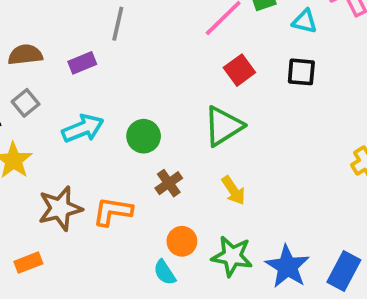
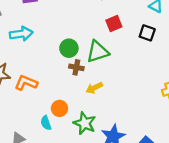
green circle: (144, 136) -> (69, 48), moved
brown cross: (169, 183) -> (76, 67), moved, turned 32
yellow arrow: (233, 190) -> (94, 88), turned 84

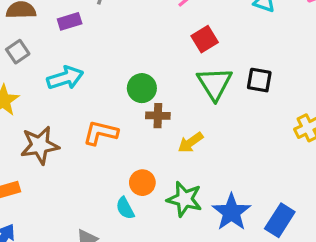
black square: (147, 33) -> (259, 80), moved
green triangle: (98, 52) -> (215, 84), moved, turned -35
orange L-shape: (26, 83) -> (101, 133), moved

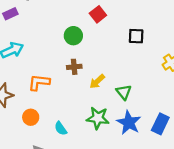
green triangle: (215, 84) -> (124, 92), moved, size x0.7
green circle: (142, 88) -> (73, 36), moved
orange circle: (142, 183) -> (31, 117), moved

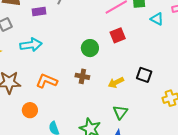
black square: (136, 36) -> (144, 75), moved
yellow arrow: (97, 81) -> (116, 82), moved

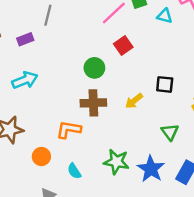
brown cross: (82, 76) -> (93, 103), size x1.5
orange L-shape: (47, 81) -> (69, 130), moved
green triangle: (120, 112) -> (170, 132), moved

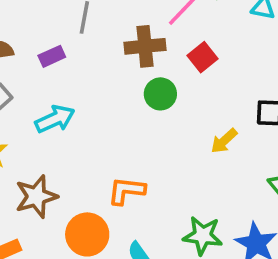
brown cross: (93, 103) -> (145, 46), moved
orange circle: (41, 157) -> (87, 234), size x1.5

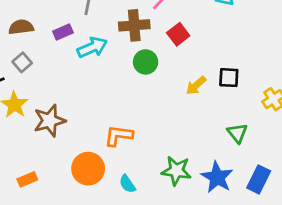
cyan arrow: (55, 119) -> (92, 47), moved
yellow arrow: (224, 141) -> (196, 85), moved
brown star: (36, 196) -> (50, 121), moved

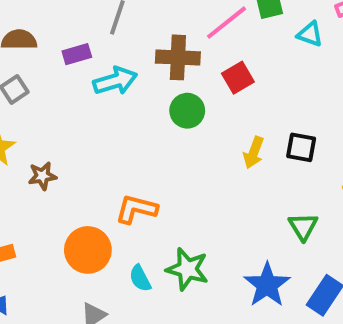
yellow arrow: (196, 85) -> (254, 153), turned -35
brown star: (50, 121) -> (42, 176), size x0.6
green star: (176, 171) -> (187, 269), moved

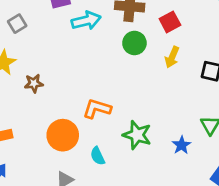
yellow arrow: (254, 153) -> (172, 57), moved
green star: (187, 269) -> (137, 135), moved
blue star: (267, 285) -> (182, 145), moved, size x0.6

